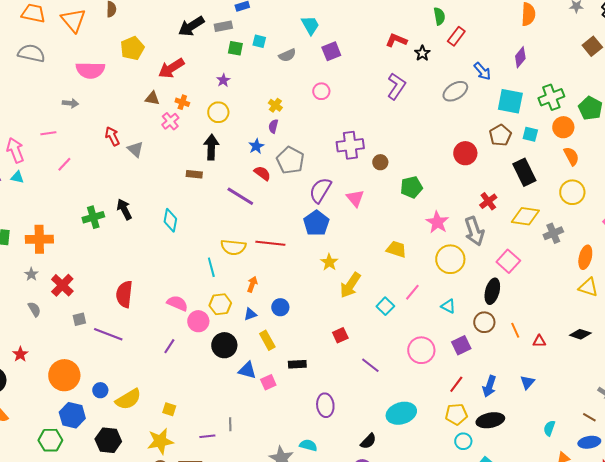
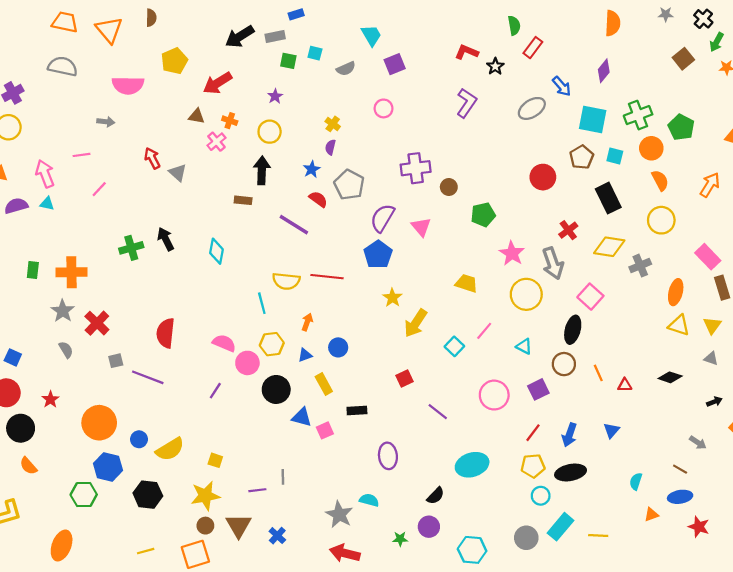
gray star: (31, 274) -> (63, 311), size x1.5

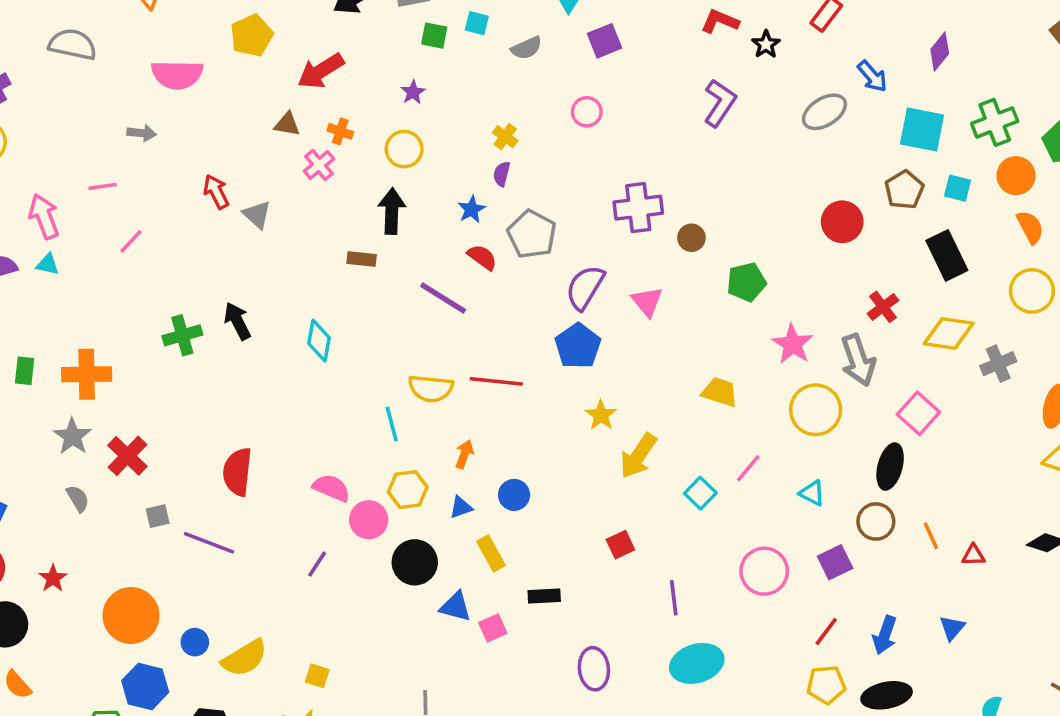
purple line: (438, 412) -> (674, 598), turned 45
cyan ellipse: (472, 465) -> (697, 663), moved

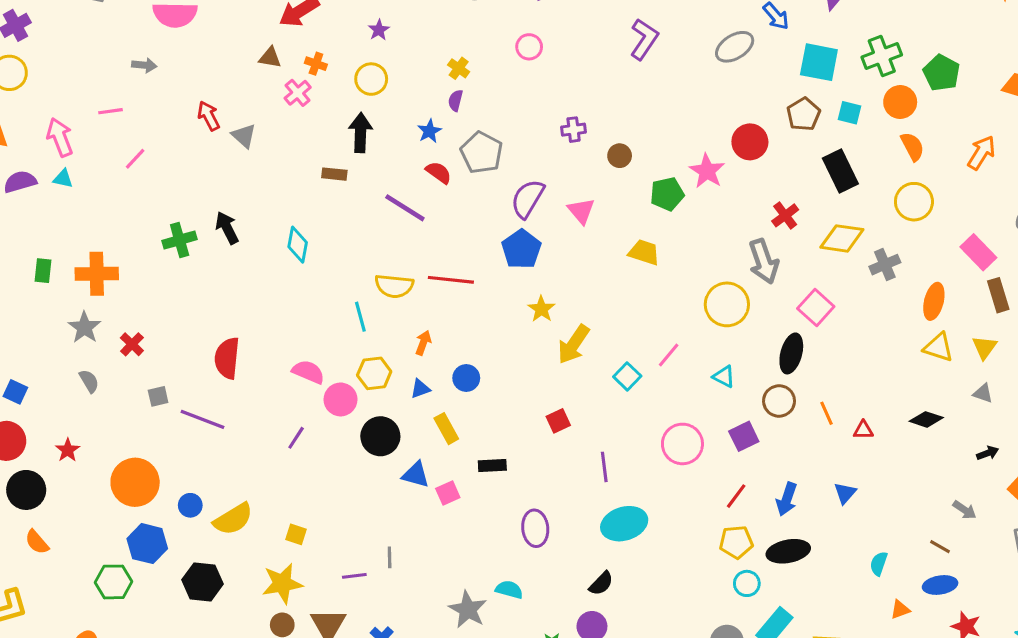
purple cross: (638, 208) -> (574, 130), size x0.6
pink star: (793, 344) -> (707, 171), moved
yellow trapezoid: (720, 392) -> (644, 252), moved
red cross: (127, 456) -> (132, 344), size x0.7

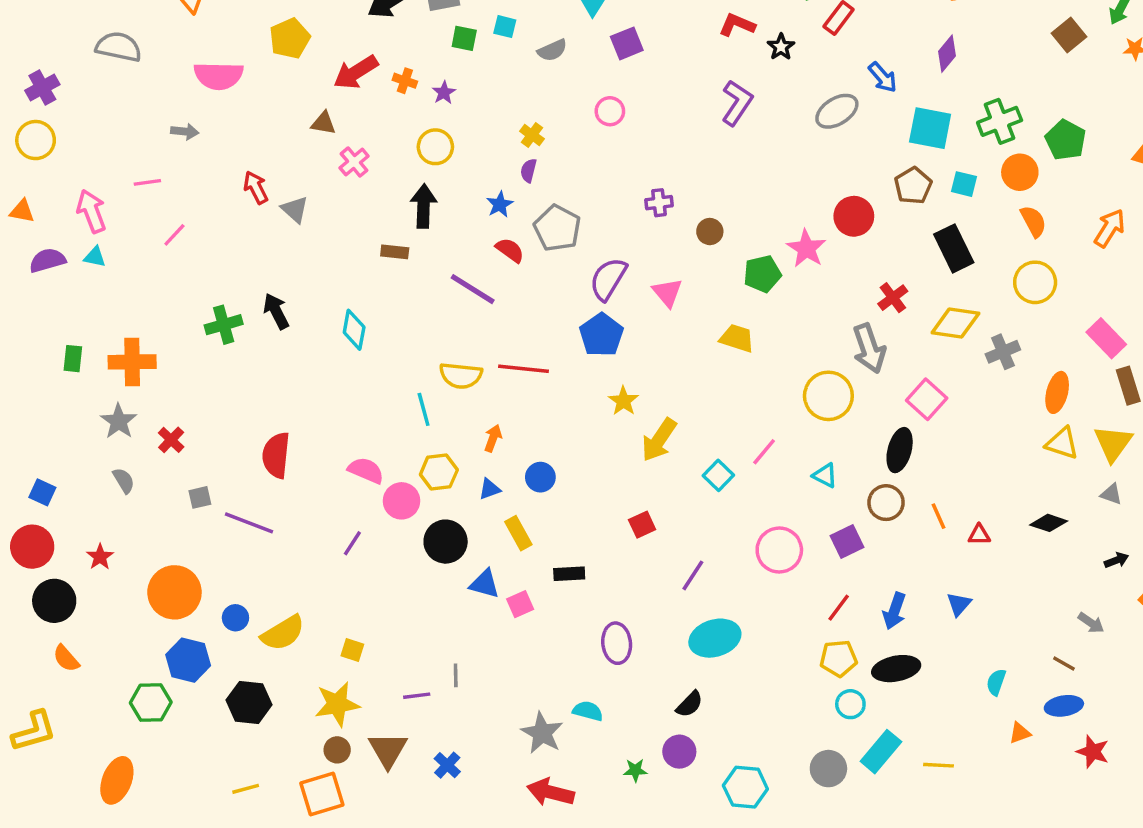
orange cross: (316, 64) -> (405, 81), moved
yellow triangle: (984, 347) -> (1113, 443), size x1.4
purple line: (604, 467) -> (693, 575), turned 40

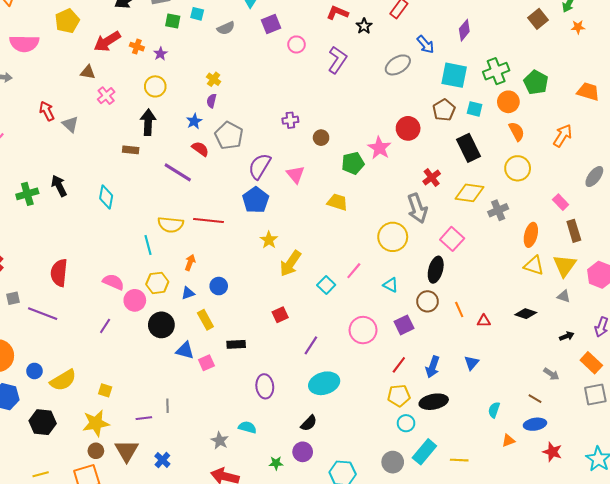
pink circle: (610, 111) -> (296, 44), moved
pink rectangle: (1106, 338) -> (561, 202), size x0.7
gray star: (542, 733) -> (220, 441), size x0.7

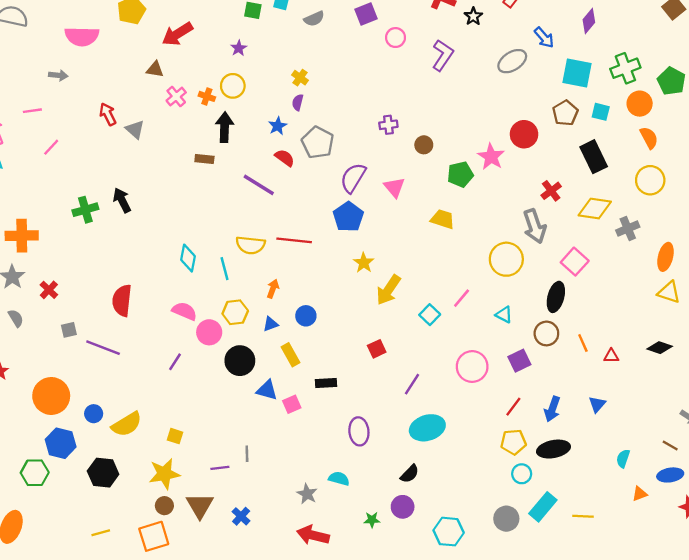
orange cross: (137, 47) -> (207, 96), moved
cyan diamond: (106, 197) -> (188, 258), moved

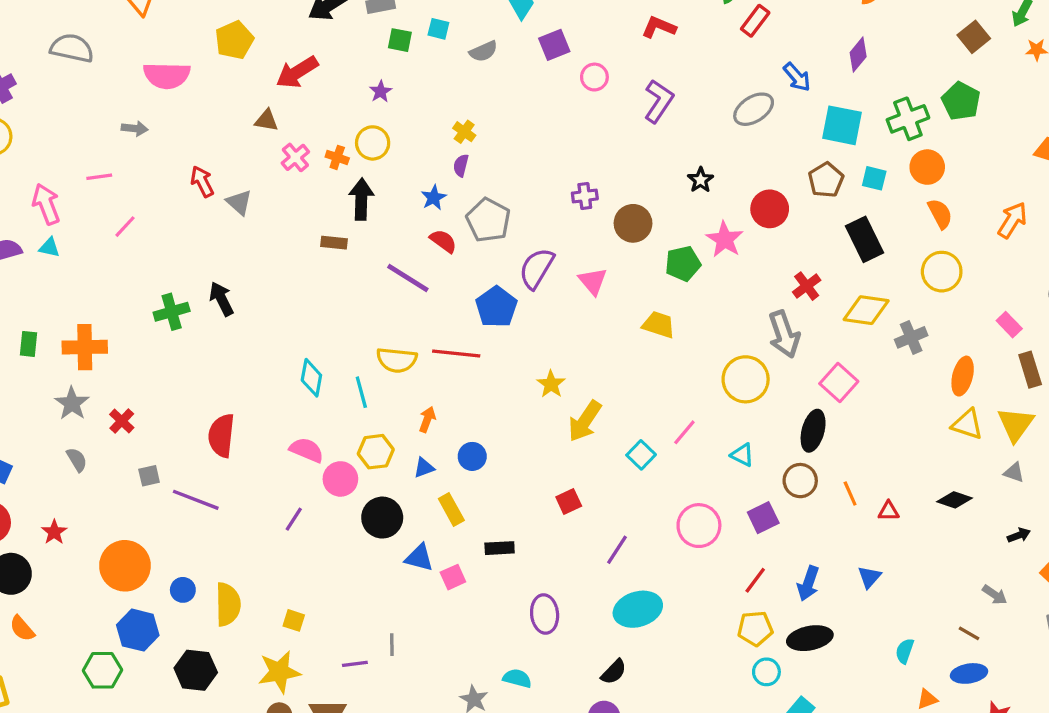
black star: (473, 16) -> (701, 180), moved
green pentagon: (671, 81) -> (961, 101), moved
brown circle: (424, 145) -> (633, 223), size x1.5
blue pentagon: (348, 217) -> (496, 307), moved
yellow semicircle: (127, 424) -> (228, 604), turned -60

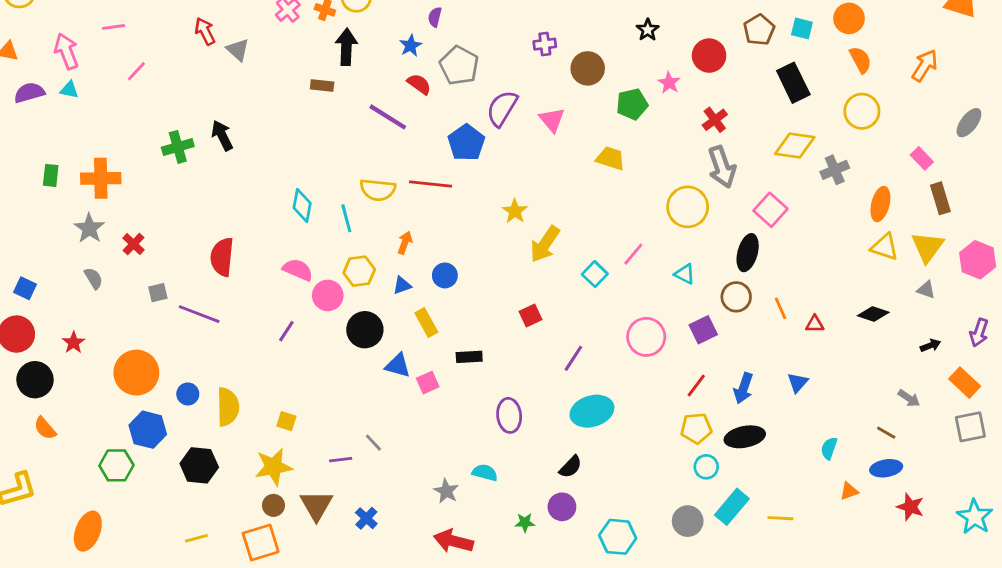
pink star: (725, 239) -> (669, 83), size x0.7
red cross: (807, 286) -> (715, 120), moved
gray line: (392, 645) -> (373, 443), turned -42

